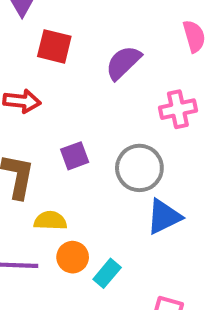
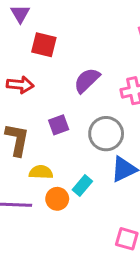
purple semicircle: (123, 63) -> (87, 80), moved
cyan rectangle: (107, 273) -> (82, 185), moved

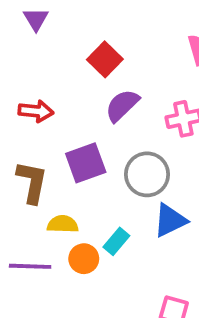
red square: (44, 45) -> (105, 59), moved, turned 30
purple square: (59, 125) -> (86, 163), size x1.5

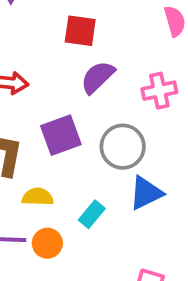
red square: (105, 59) -> (80, 31), turned -36
orange circle: (84, 259) -> (47, 243), moved

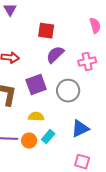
blue triangle: (146, 193) -> (80, 129), moved
yellow semicircle: (38, 197) -> (36, 117), moved
cyan rectangle: (92, 214) -> (48, 137), moved

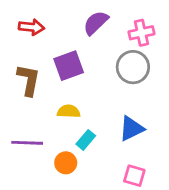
gray circle: (68, 91) -> (133, 67), moved
orange circle: (29, 141) -> (66, 163), moved

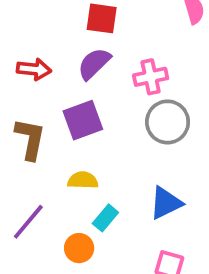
purple semicircle: (96, 23) -> (94, 64), moved
pink cross: (141, 33) -> (151, 77), moved
purple line: (27, 143) -> (28, 222), turned -52

